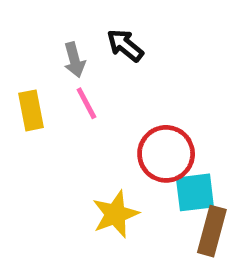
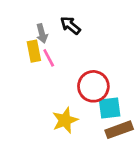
yellow rectangle: (31, 110) -> (34, 51), moved
brown rectangle: (212, 231) -> (119, 130), turned 55

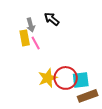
red circle: (93, 86) -> (66, 78), moved
yellow star: (65, 120) -> (48, 78), moved

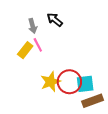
yellow rectangle: (25, 38) -> (25, 50), moved, turned 49

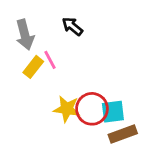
gray arrow: (33, 26) -> (25, 35), moved, size x1.5
yellow star: (50, 82) -> (67, 109), turned 30

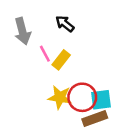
yellow rectangle: (33, 67) -> (61, 60), moved
brown rectangle: (123, 134) -> (95, 119), moved

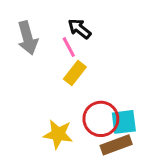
pink line: (45, 54) -> (69, 47), moved
yellow star: (60, 97) -> (58, 134), moved

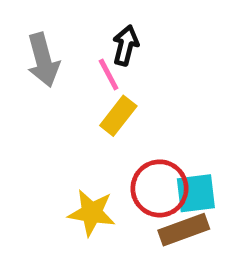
black arrow: (79, 29) -> (126, 45), turned 65

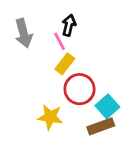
red circle: (159, 188) -> (79, 89), moved
cyan square: (196, 193) -> (107, 106), turned -35

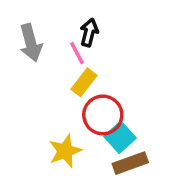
cyan square: (107, 106) -> (120, 137), moved
yellow star: (50, 117) -> (65, 151), turned -30

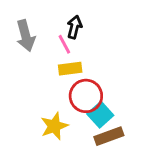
yellow rectangle: (84, 82) -> (70, 69), turned 45

